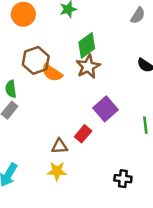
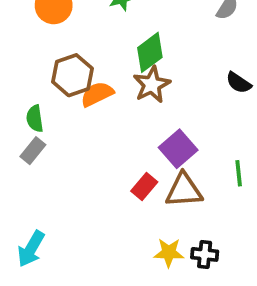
orange semicircle: (52, 73) -> (97, 94), turned 120
brown triangle: (59, 146) -> (184, 190), moved, size x1.5
yellow star: (57, 171) -> (169, 253), moved

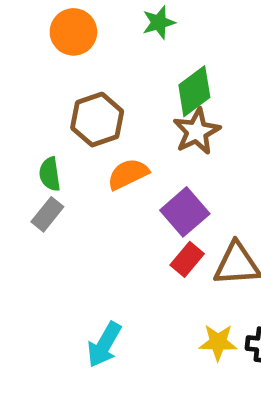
orange semicircle: (97, 94) -> (128, 174), moved
purple square: (178, 149) -> (185, 212), moved
cyan arrow: (31, 249) -> (104, 345), moved

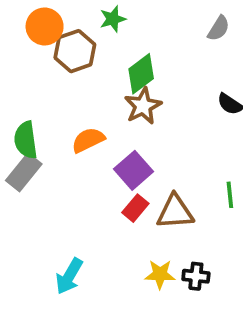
brown hexagon: (97, 120) -> (75, 51), moved
green semicircle: (50, 174) -> (26, 140), size x1.4
gray rectangle: (47, 214) -> (24, 172), size x1.4

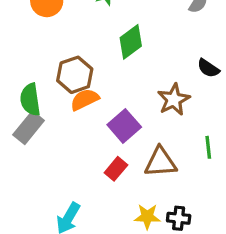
brown hexagon: (75, 51) -> (75, 75), moved
brown star: (143, 106) -> (174, 100), moved
red rectangle: (135, 208) -> (116, 169), moved

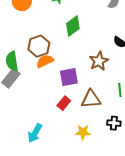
purple square: (124, 126) -> (69, 77), turned 30
black cross: (179, 218) -> (114, 123), moved

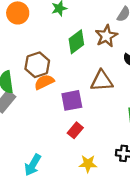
brown star: (99, 61) -> (106, 36), moved
brown triangle: (91, 99) -> (102, 81), moved
red rectangle: (64, 103) -> (75, 130), moved

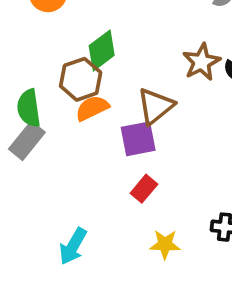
brown star: (106, 36) -> (201, 62), moved
green diamond: (76, 42) -> (102, 51), moved
brown triangle: (102, 81) -> (155, 106), moved, turned -35

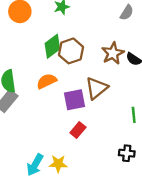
brown hexagon: (81, 79) -> (71, 51), moved
brown triangle: (155, 106) -> (97, 88), moved
yellow star: (165, 244) -> (58, 164), moved

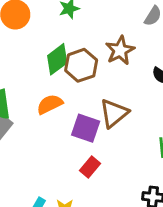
brown star: (113, 53) -> (120, 50), moved
purple square: (74, 100) -> (86, 128), turned 30

